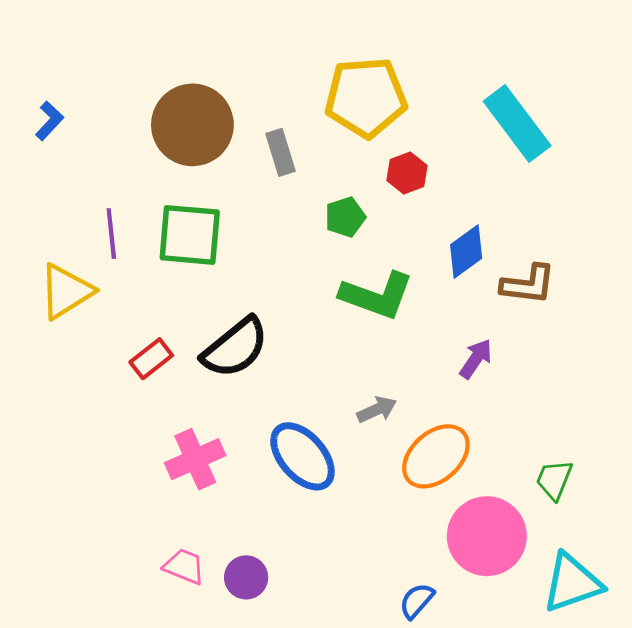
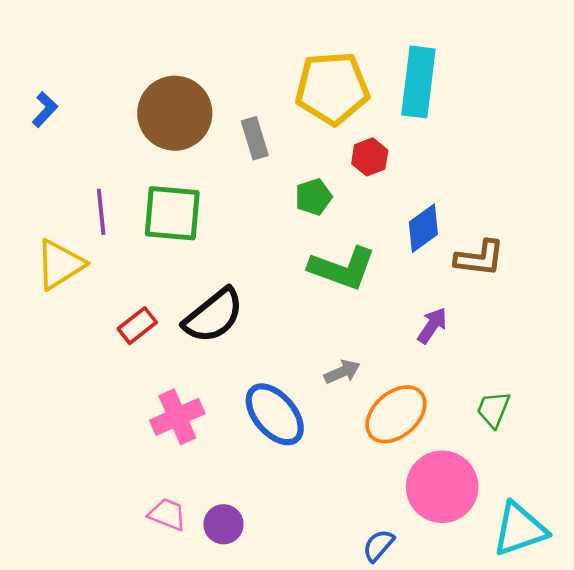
cyan rectangle: (517, 123) -> (418, 82), moved, turned 44
green trapezoid: (554, 480) -> (493, 409), moved

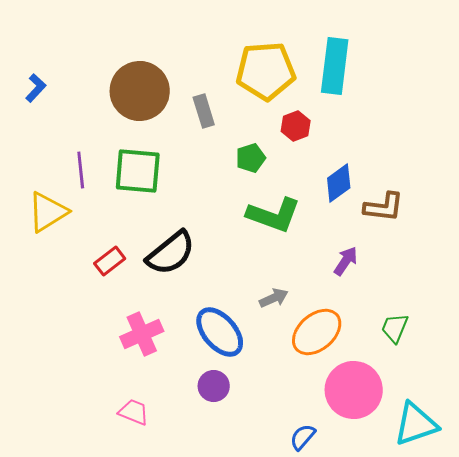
purple circle: (224, 524) -> (214, 386), moved

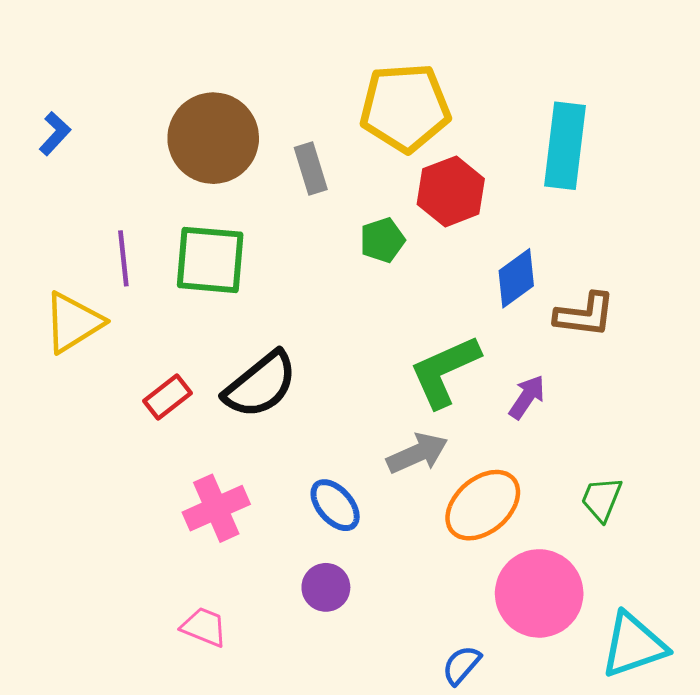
cyan rectangle: (335, 66) -> (565, 146), moved
red hexagon: (296, 126) -> (451, 191), size x1.5
green L-shape: (274, 215) -> (445, 371), moved, turned 136
gray arrow: (274, 298) -> (417, 453), size x1.4
blue ellipse: (220, 332) -> (335, 505), size x0.7

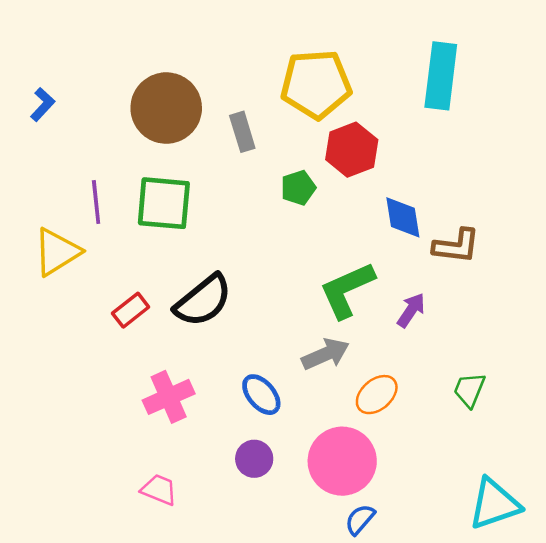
cyan rectangle: (565, 146) -> (441, 76), moved
blue diamond: (516, 278) -> (403, 217), turned -63
orange ellipse: (483, 505) -> (377, 395), size x0.7
pink circle: (539, 593) -> (342, 461), moved

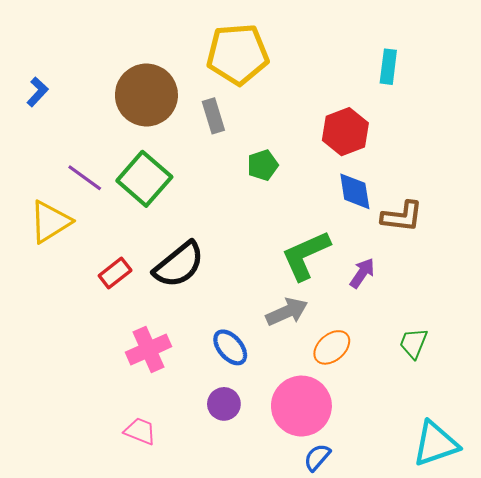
cyan rectangle: (441, 76) -> (388, 67), size x0.6
yellow pentagon: (316, 84) -> (238, 54), moved
red hexagon: (352, 150) -> (345, 132), moved
purple line: (96, 202) -> (85, 178), turned -48
green square: (164, 203) -> (144, 179), turned 36

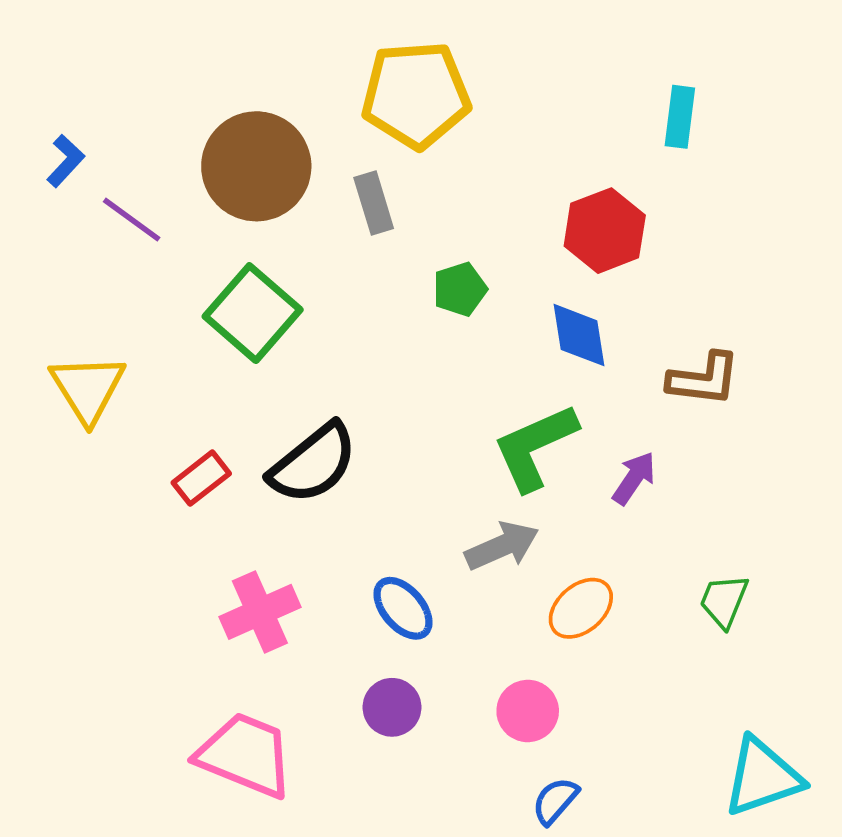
purple line: (85, 178) -> (132, 220), moved
blue diamond: (355, 191) -> (579, 335), moved
yellow triangle: (50, 222) -> (88, 388), turned -30
pink circle: (301, 406) -> (528, 711), size x0.6
pink trapezoid: (140, 431) -> (245, 755), size x1.8

